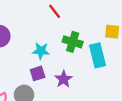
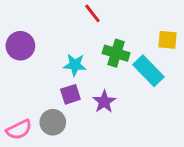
cyan rectangle: (97, 55) -> (148, 71), turned -30

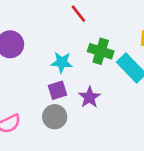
gray circle: (53, 122) -> (55, 117), moved

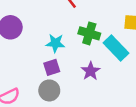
purple star: (90, 97) -> (91, 71), moved

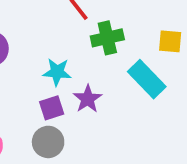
green cross: (89, 33) -> (107, 38), moved, turned -30
purple star: (91, 71) -> (88, 99), moved

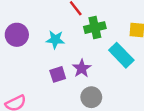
cyan star: (57, 72) -> (55, 40), moved
gray circle: (48, 142) -> (91, 97), moved

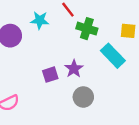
green cross: (95, 28) -> (87, 29), turned 30
cyan star: (55, 40) -> (40, 20), moved

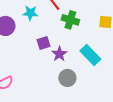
cyan rectangle: (113, 56) -> (90, 55), moved
purple square: (50, 75) -> (43, 43), moved

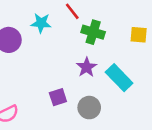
purple square: (43, 43) -> (58, 97), moved
purple star: (59, 54) -> (87, 67), moved

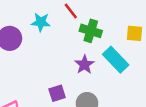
cyan rectangle: (119, 78) -> (116, 60), moved

